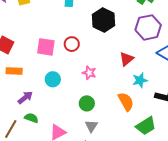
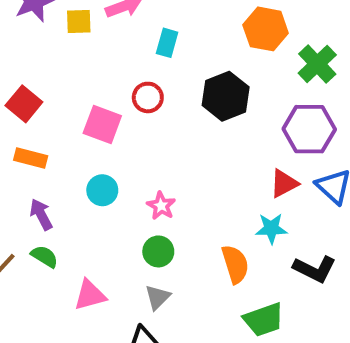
red circle: (72, 44) -> (148, 97), moved
red triangle: (127, 59) -> (284, 183), moved
pink star: (89, 73) -> (161, 206), moved
purple arrow: (25, 98) -> (41, 214), turned -91

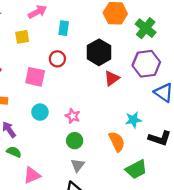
yellow square: (79, 22) -> (22, 37), moved
red triangle: (284, 183) -> (112, 78), moved
pink triangle: (90, 295) -> (32, 175), moved

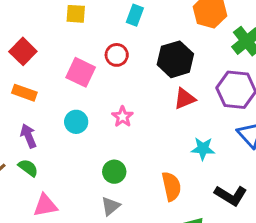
pink star: (73, 116) -> (123, 117), moved
cyan star: (133, 120) -> (203, 149), moved

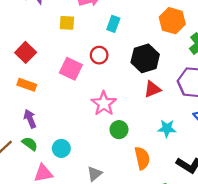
pink star: (123, 117) -> (104, 104), size x1.5
cyan circle: (76, 122) -> (61, 148), moved
green circle: (114, 172) -> (119, 130), moved

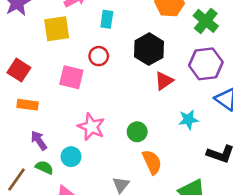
yellow square: (67, 23) -> (57, 29), size x1.5
pink star: (104, 104) -> (91, 127), moved
cyan circle: (61, 148) -> (71, 157), moved
orange semicircle: (142, 158) -> (152, 162), moved

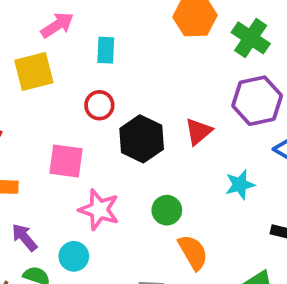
black hexagon: (149, 49) -> (142, 139), moved
pink square: (71, 77) -> (66, 161), moved

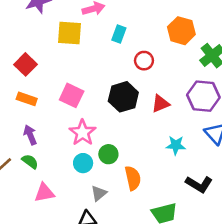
red circle: (99, 105) -> (144, 61), moved
green circle: (167, 210) -> (108, 154), moved
cyan circle: (74, 256) -> (83, 163), moved

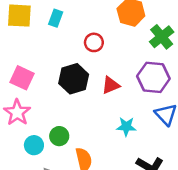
cyan rectangle: (119, 34) -> (56, 18), moved
pink star: (83, 133) -> (17, 112), moved

